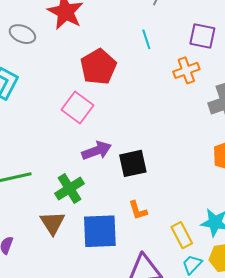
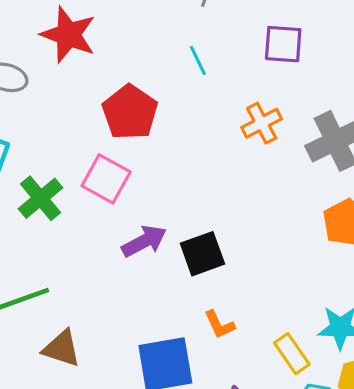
orange cross: (186, 70) -> (262, 123), moved
green cross: (70, 189) -> (40, 198), moved
brown triangle: (52, 223) -> (62, 348), moved, turned -32

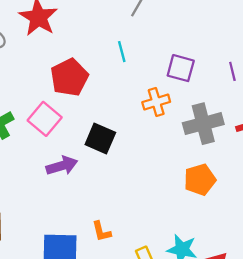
purple square: (283, 44) -> (181, 68), moved
black square: (202, 254) -> (100, 139), moved, turned 32

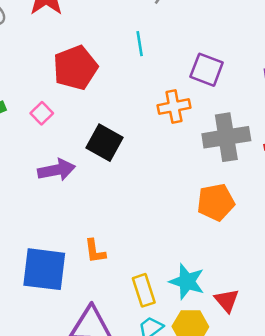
pink square: (45, 119) -> (42, 113), size x0.6

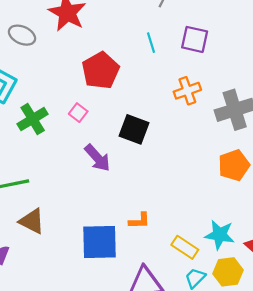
purple square: (207, 70) -> (195, 39), moved
purple arrow: (56, 170) -> (97, 158), turned 68
orange L-shape: (95, 251) -> (139, 221), turned -75
yellow rectangle: (144, 290) -> (185, 247), turned -30

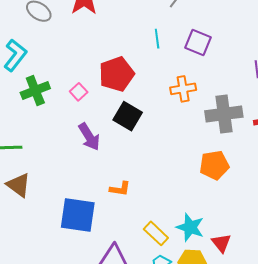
red pentagon: (101, 70) -> (117, 74), moved
orange L-shape: (139, 221) -> (120, 189), moved

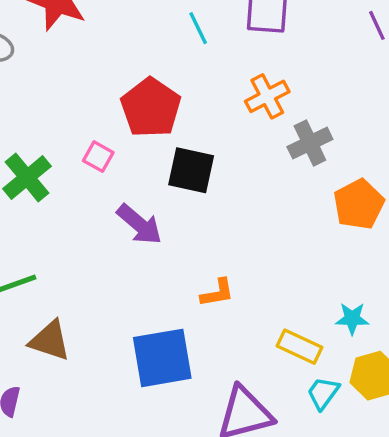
gray cross: (224, 114) -> (310, 143), moved, size x0.7
cyan star: (190, 227) -> (352, 318), size x0.7

